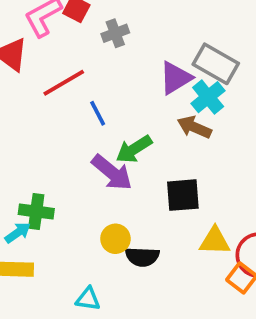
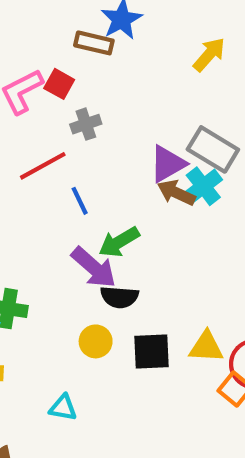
gray cross: (115, 33) -> (86, 124), moved
brown arrow: (194, 127) -> (176, 193), moved
black square: (183, 195) -> (152, 352), moved
black semicircle: (142, 257) -> (119, 297), moved

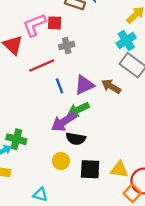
red square: (59, 84) -> (55, 23), turned -32
purple triangle: (168, 164) -> (84, 85), moved
cyan cross: (203, 186) -> (126, 41), moved
purple arrow: (94, 267) -> (64, 122), turned 100

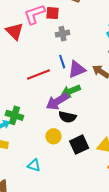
red line: (42, 65) -> (38, 74), moved
blue line: (60, 86) -> (62, 62), moved
black square: (90, 169) -> (79, 145), turned -30

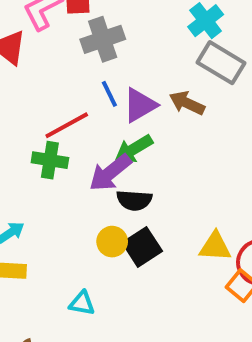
gray cross: (63, 34) -> (103, 39), size x1.5
green cross: (14, 115) -> (50, 160), moved
black square: (79, 145) -> (142, 247), moved

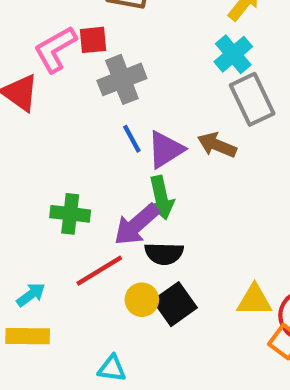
gray rectangle: (221, 63) -> (252, 99), turned 36
red line: (67, 125) -> (99, 271), moved
green arrow: (134, 149) -> (161, 198), turned -69

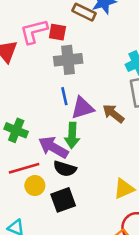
purple arrow: (136, 225) -> (53, 147), turned 56
yellow circle: (142, 300) -> (35, 186), moved
yellow triangle: (254, 300) -> (124, 189), moved, turned -40

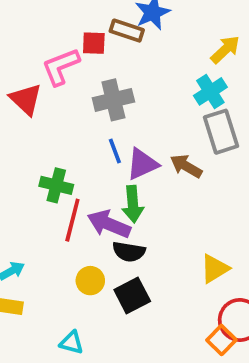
red square: (57, 32) -> (94, 43), moved
green cross: (16, 130) -> (56, 185), moved
red line: (24, 168) -> (72, 220), moved, turned -52

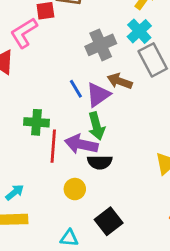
gray cross: (113, 100) -> (101, 45), moved
brown arrow: (186, 166) -> (120, 81), moved
black square: (132, 295) -> (109, 221), moved

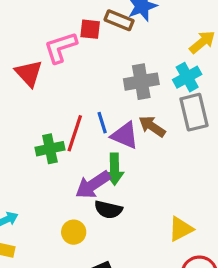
purple triangle: (98, 95) -> (125, 135), turned 44
green cross: (37, 122) -> (50, 149), turned -30
purple arrow: (81, 144) -> (93, 185), turned -60
red line: (53, 146) -> (75, 133), moved

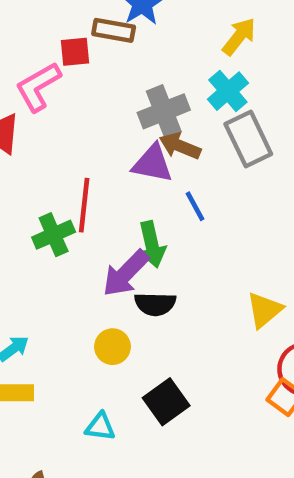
blue line: (102, 123) -> (195, 206), moved
brown arrow: (152, 126) -> (180, 146), moved
purple triangle: (125, 135) -> (152, 164), moved

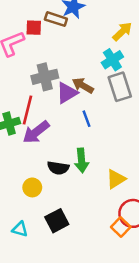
gray cross: (164, 111) -> (45, 77), moved
purple triangle: (152, 164) -> (67, 93), turned -50
green arrow: (152, 244) -> (82, 160), moved
purple arrow: (126, 273) -> (36, 132), moved

